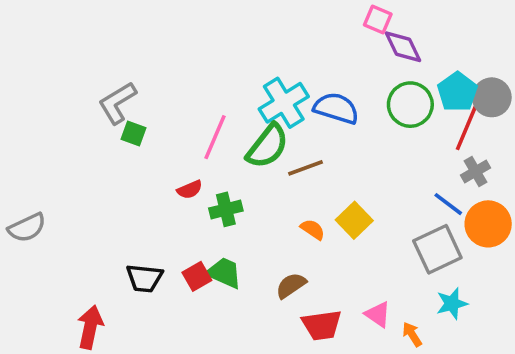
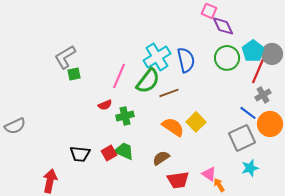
blue semicircle: (336, 108) -> (186, 60), turned 60
green square: (134, 134) -> (74, 74), turned -32
orange semicircle: (313, 229) -> (173, 127), size x1.6
orange arrow: (412, 334) -> (219, 185), moved

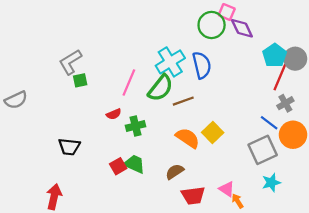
green circle: (227, 58) -> (212, 25), moved
gray semicircle: (15, 126) -> (16, 100), moved
black trapezoid: (80, 154) -> (69, 147), moved

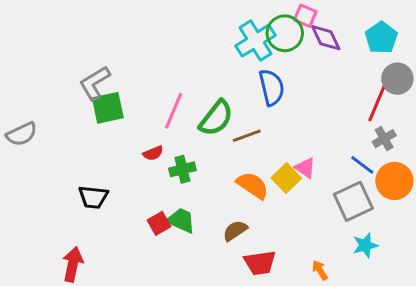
cyan pentagon: (275, 55) -> (381, 38), moved
cyan cross: (170, 62) -> (256, 41), moved
green square: (80, 80) -> (108, 108), size x1.6
pink triangle: (227, 189) -> (305, 168), moved

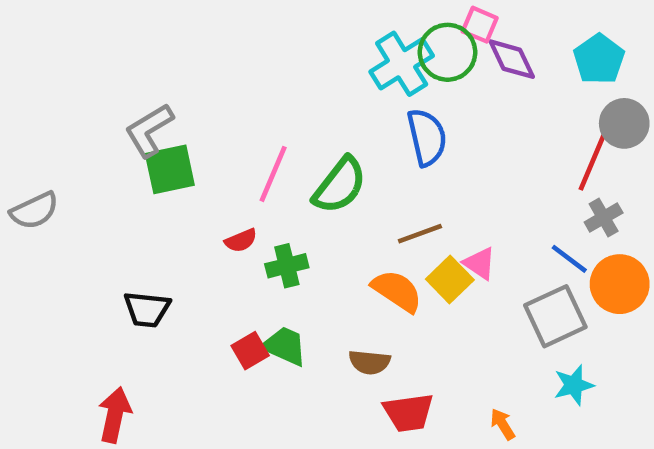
brown line: (247, 136) -> (420, 234), moved
brown semicircle: (235, 231) -> (369, 362), turned -140

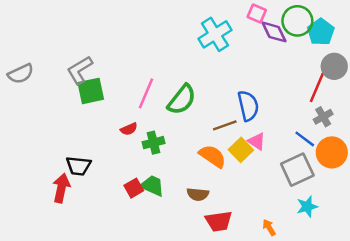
green circle: (448, 52) -> (297, 21), moved
blue semicircle: (427, 137) -> (248, 106), moved
gray semicircle: (34, 211) -> (21, 74), moved
red arrow: (115, 415) -> (61, 188), moved

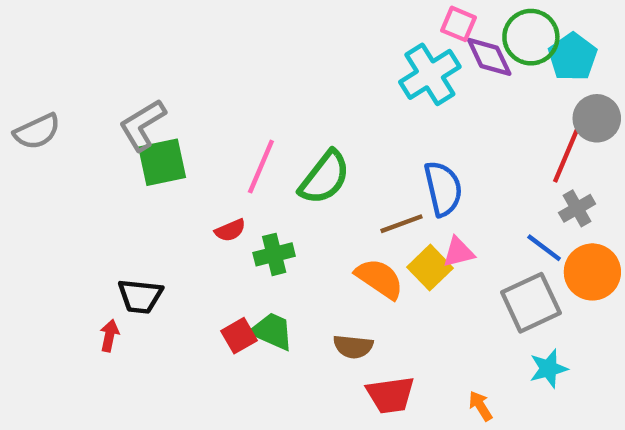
cyan cross: (215, 34) -> (430, 74), moved
pink triangle: (257, 141) -> (458, 252), turned -48
red arrow: (61, 188) -> (109, 336), size x0.6

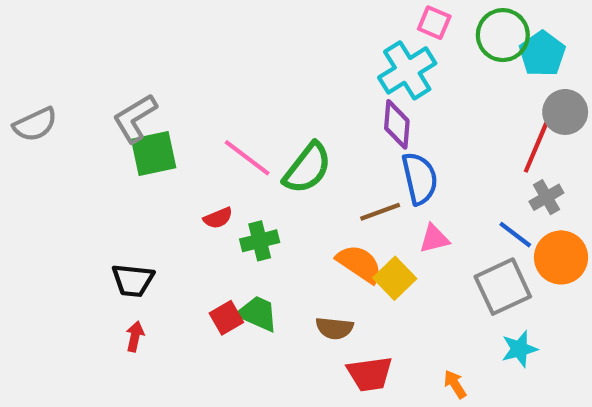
purple diamond: (489, 57) -> (397, 124), moved, turned 30
pink line: (261, 167) -> (247, 158), turned -76
yellow square: (430, 268) -> (395, 278), moved
red arrow: (109, 336) -> (135, 336), moved

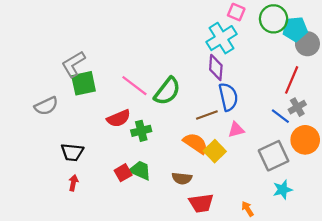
cyan pentagon: (542, 54) -> (295, 29), turned 30
gray circle: (565, 112) -> (307, 44), moved
gray semicircle: (35, 124) -> (46, 106), moved
red semicircle: (218, 218) -> (119, 118), size x1.5
blue line: (515, 235) -> (280, 116), moved

